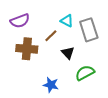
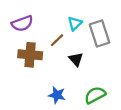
cyan triangle: (67, 21) -> (75, 23), turned 48
green semicircle: (85, 73) -> (95, 95), moved

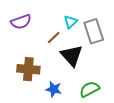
brown cross: (30, 55) -> (28, 69), moved
black triangle: (76, 59) -> (72, 56), size x1.6

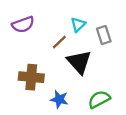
gray rectangle: (94, 31) -> (104, 35), size x0.7

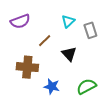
brown line: (59, 42) -> (45, 41), moved
black triangle: (79, 62) -> (69, 54), size x0.7

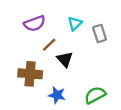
purple semicircle: (20, 21) -> (35, 23), moved
black triangle: (69, 54) -> (65, 59), moved

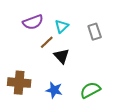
cyan triangle: (75, 23) -> (62, 26), moved
brown cross: (30, 74) -> (19, 83), moved

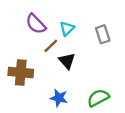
purple semicircle: (33, 22) -> (36, 24), turned 66
brown cross: (19, 83) -> (21, 72), moved

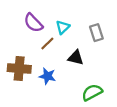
black triangle: (67, 61) -> (76, 58), moved, turned -35
blue star: (59, 98) -> (47, 76), moved

